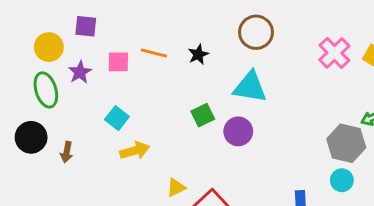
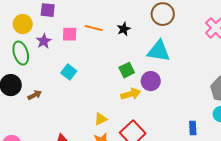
yellow arrow: (135, 151) -> (131, 94), moved
brown arrow: (67, 152) -> (35, 95), turned -128
yellow triangle: (176, 188) -> (101, 119), moved

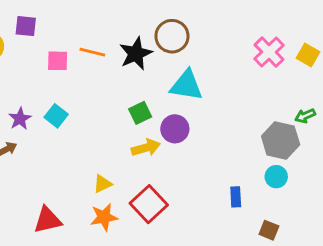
brown circle: (163, 14) -> (172, 36), moved
black star: (124, 29) -> (136, 54), size x1.6
purple star: (44, 41) -> (20, 119), moved

